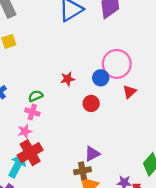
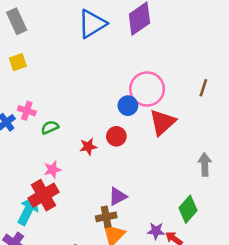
red star: (68, 79) -> (88, 147), moved
red triangle: (130, 92) -> (162, 122), size x1.6
pink cross: (32, 112) -> (27, 111), moved
pink star: (25, 131) -> (52, 170), moved

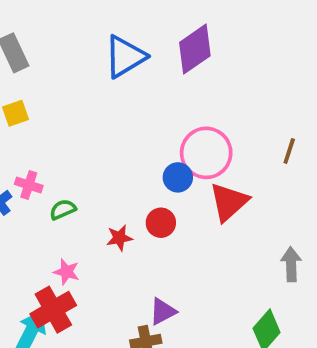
pink star: (52, 170) -> (66, 272), turned 30

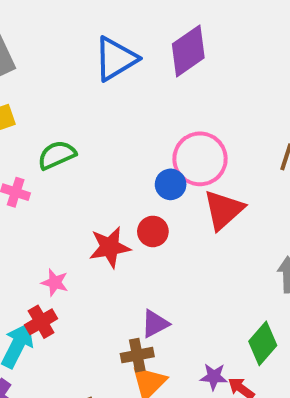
green semicircle: (63, 210) -> (57, 155), moved, size x1.4
red star: (119, 238) -> (110, 247), size x1.5
red cross: (53, 310) -> (41, 322), size x0.7

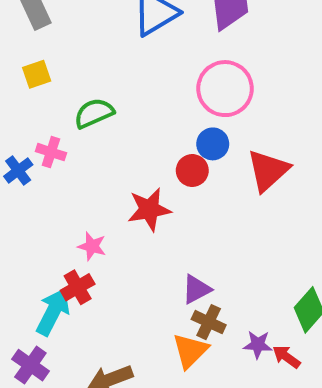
pink circle: (200, 159) -> (225, 89), moved
red circle: (153, 231) -> (192, 171), moved
brown cross: (137, 355) -> (209, 322), moved, turned 36

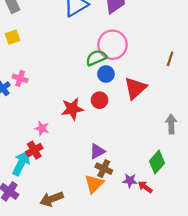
green semicircle: (94, 113) -> (96, 58), moved
red circle: (192, 171) -> (99, 100), moved

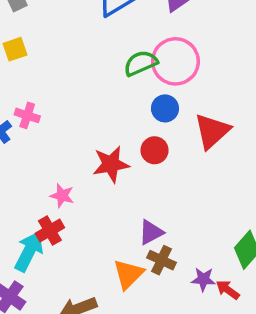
green semicircle: (96, 58) -> (141, 63), moved
orange triangle: (94, 184) -> (128, 274), moved

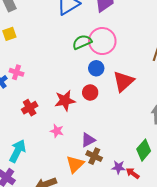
pink star: (62, 196) -> (57, 131), moved
red cross: (50, 231) -> (30, 108), moved

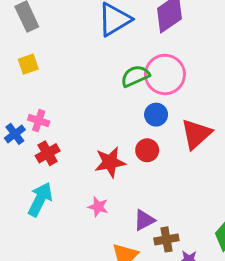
red cross: (30, 108) -> (48, 153), moved
cyan arrow: (17, 151) -> (40, 199), moved
brown cross: (94, 156) -> (166, 239), moved, turned -35

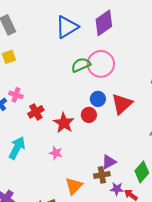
blue circle: (156, 115) -> (98, 99), moved
red cross: (48, 153) -> (36, 112), moved
red star: (110, 162) -> (64, 123), turned -30
purple triangle: (144, 220) -> (109, 162), moved

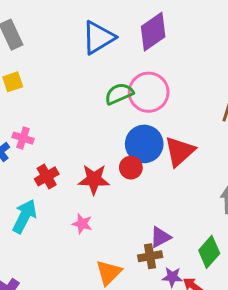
blue circle: (98, 99) -> (144, 144), size x1.6
red cross: (36, 112) -> (47, 176), moved
red star: (64, 123) -> (94, 179), turned -30

